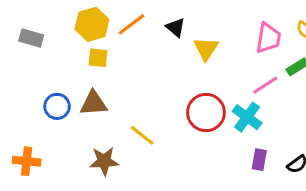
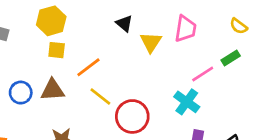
orange line: (131, 24) -> (88, 67), moved
pink trapezoid: (268, 38) -> (185, 29), moved
red circle: (206, 112) -> (132, 116), moved
yellow line: (142, 135) -> (100, 97), moved

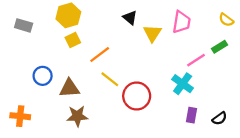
yellow square: (57, 50) -> (73, 40), turned -32
brown triangle: (53, 90) -> (69, 88), moved

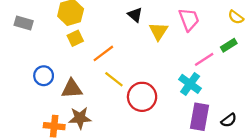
pink trapezoid: (181, 22) -> (189, 19), turned -30
purple rectangle: (192, 115) -> (199, 117), size x1.6
orange cross: (20, 116) -> (54, 126), moved

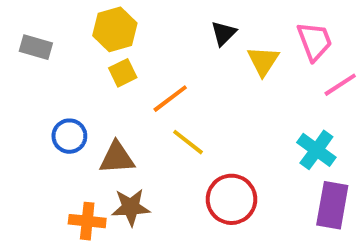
black triangle: (135, 15) -> (224, 33), turned 35
pink line: (204, 59) -> (340, 85), moved
red circle: (142, 97) -> (231, 199), moved

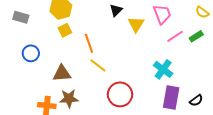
orange line: (170, 99) -> (89, 43), turned -72
blue circle: (69, 136) -> (31, 53), moved

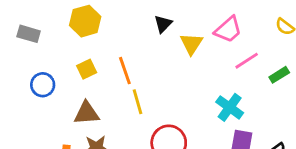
pink trapezoid: (162, 14) -> (228, 30), turned 70
yellow square: (65, 30) -> (87, 69), moved
green rectangle: (196, 36) -> (279, 75), moved
yellow line: (98, 65) -> (138, 102), turned 36

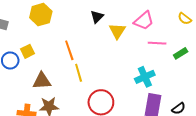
pink line: (247, 61) -> (157, 43), turned 36
yellow square: (87, 69) -> (28, 51), moved
cyan cross: (230, 107) -> (145, 77), turned 30

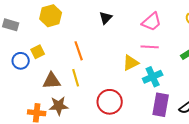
yellow triangle: (117, 31) -> (131, 63), moved, turned 30
pink line: (157, 43) -> (150, 47), moved
yellow line: (79, 73) -> (76, 78), moved

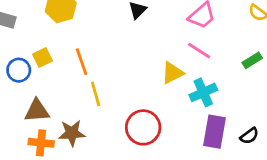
pink line: (150, 47) -> (199, 51), turned 30
orange line: (79, 51) -> (82, 62), moved
brown triangle: (52, 81) -> (37, 111), moved

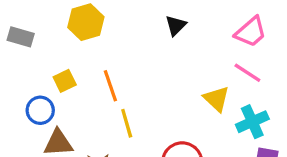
blue circle: (19, 70) -> (40, 110), moved
yellow triangle: (172, 73) -> (216, 99), turned -50

